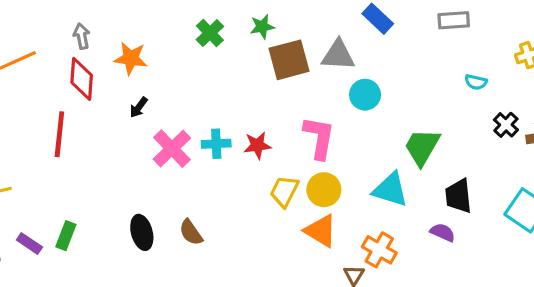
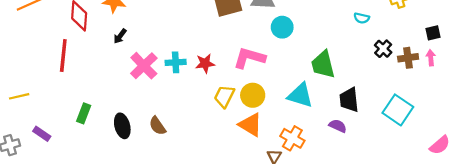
pink L-shape: (319, 137) -> (249, 58), turned -84
green trapezoid: (422, 147) -> (323, 65), turned -44
green rectangle: (66, 236) -> (84, 113), moved

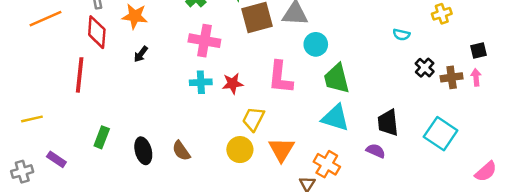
pink L-shape: (249, 58) -> (280, 77), turned -100
green trapezoid: (323, 65) -> (337, 79), moved
pink cross: (144, 66) -> (204, 41), moved, turned -36
yellow circle: (253, 95) -> (240, 150), moved
orange triangle: (250, 125) -> (282, 150), turned 30

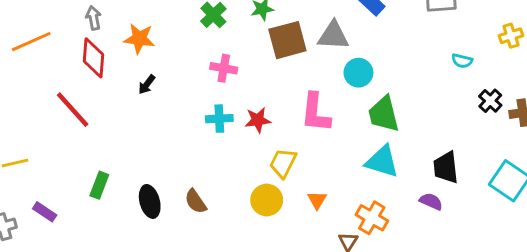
pink cross: (204, 41) -> (224, 68), size x0.7
red line: (80, 75) -> (73, 110), turned -48
orange triangle: (282, 150) -> (317, 200), size x0.6

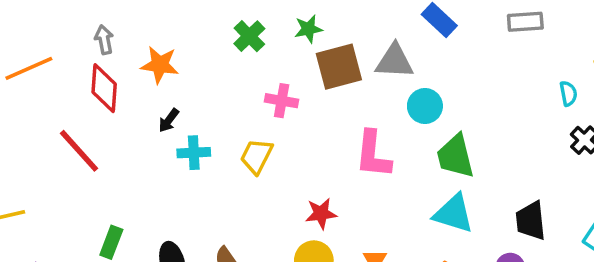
cyan semicircle: (462, 61) -> (568, 93), moved, turned -114
pink cross: (224, 68) -> (282, 101), moved
cyan cross: (219, 119) -> (194, 153), moved
red star: (258, 120) -> (321, 214), moved
yellow trapezoid: (283, 163) -> (256, 156), moved

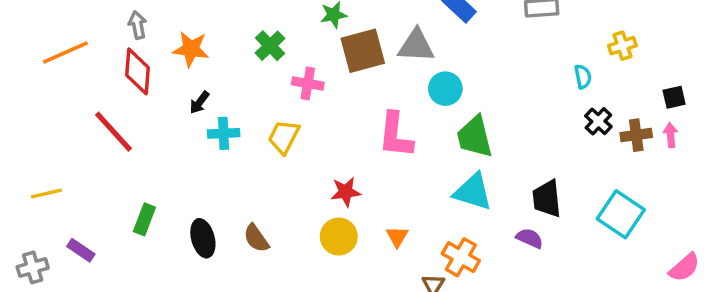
green cross: (249, 36) -> (270, 46), moved

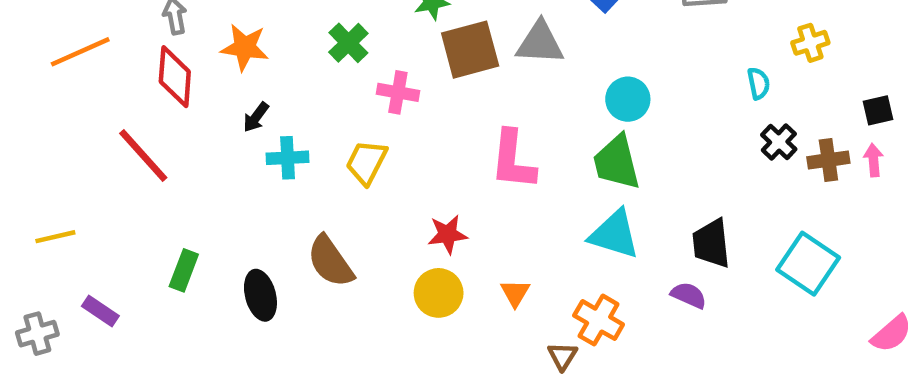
cyan circle: (445, 89) -> (628, 99), moved
brown semicircle: (256, 238) -> (330, 261), moved, size x1.4

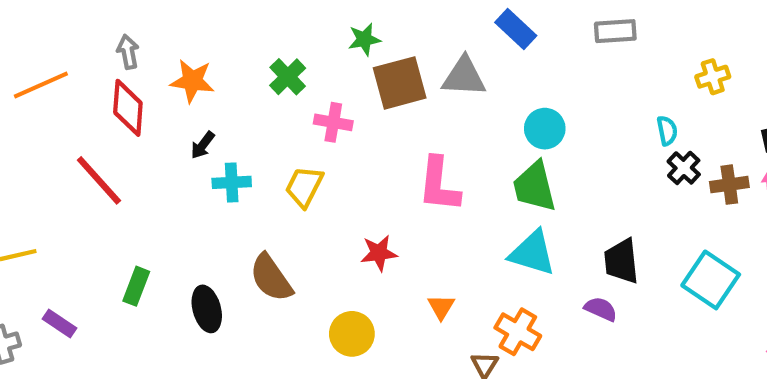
cyan semicircle: (759, 83) -> (667, 131), moved
yellow circle: (439, 293) -> (352, 334), moved

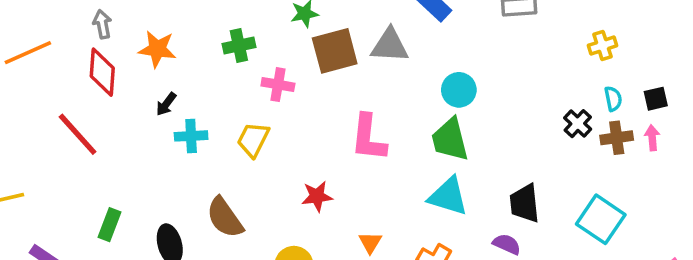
green cross: (288, 77) -> (239, 46), turned 32
cyan semicircle: (667, 131) -> (613, 99), moved

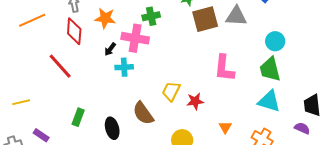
pink cross: (278, 85) -> (135, 38), moved, size x1.5
yellow trapezoid: (253, 140) -> (171, 91), moved

